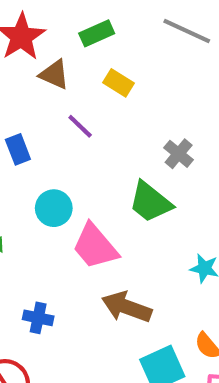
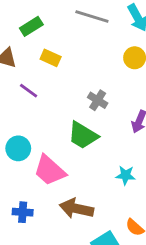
blue cross: (38, 318) -> (23, 212), moved

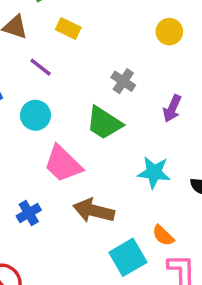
cyan circle: (18, 148) -> (35, 115), moved
cyan star: (126, 175) -> (154, 172), size x1.4
blue cross: (23, 212) -> (29, 213), turned -36

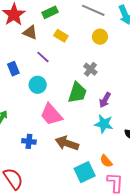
yellow circle: (169, 32) -> (100, 37), moved
purple arrow: (172, 109) -> (105, 100), moved
green trapezoid: (104, 123) -> (77, 93), turned -110
blue cross: (29, 213) -> (29, 141), turned 32

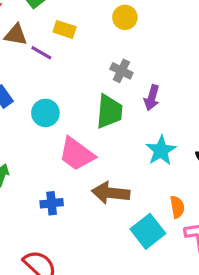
purple line: (43, 57) -> (41, 53), moved
purple arrow: (105, 100) -> (152, 98), moved
cyan star: (104, 124) -> (161, 150), turned -30
orange semicircle: (106, 161) -> (177, 207), turned -136

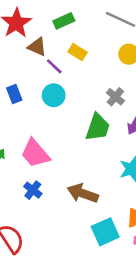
cyan circle: (45, 113) -> (54, 95), moved
pink trapezoid: (77, 154) -> (35, 153), moved
blue cross: (52, 203) -> (33, 190), turned 30

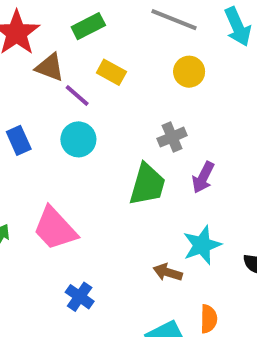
gray cross: (115, 97) -> (172, 137), turned 30
blue cross: (33, 190) -> (80, 297), moved
brown arrow: (83, 193) -> (168, 272), moved, size x0.6

